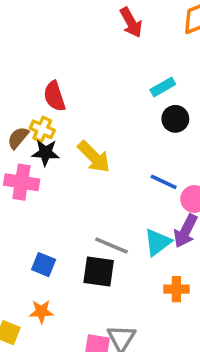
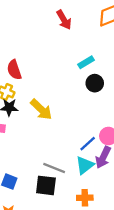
blue line: (164, 182) -> (88, 144), moved, turned -66
orange cross: (176, 289) -> (85, 198), moved

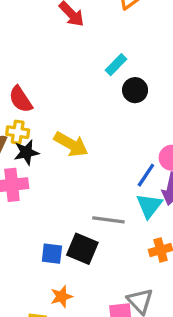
black square: (46, 185) -> (82, 249), moved, turned 30

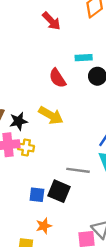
cyan rectangle: (116, 65) -> (84, 58), turned 42
red semicircle: (21, 99) -> (58, 78), moved
yellow cross: (18, 132) -> (26, 148), moved

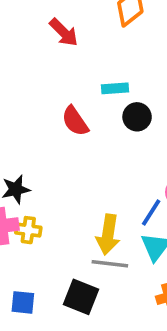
yellow arrow: (51, 115) -> (108, 235), moved, turned 70
blue square: (37, 195) -> (23, 302), moved

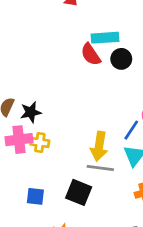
cyan rectangle: (115, 88) -> (105, 38), size x1.4
red semicircle: (75, 121) -> (91, 54), moved

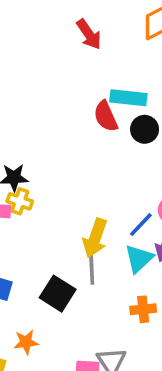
yellow cross: (40, 143) -> (20, 201), moved
gray line: (100, 168) -> (92, 267), turned 70

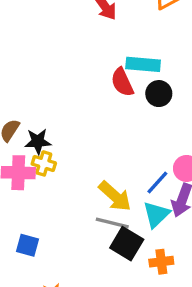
yellow arrow: (95, 238) -> (115, 196), turned -66
gray line: (92, 267) -> (112, 223), turned -72
black square: (58, 294) -> (127, 244), moved

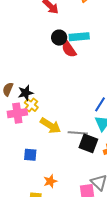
black circle: (159, 94) -> (59, 38), moved
yellow cross: (44, 163) -> (31, 105), turned 32
yellow arrow: (115, 196) -> (50, 126), moved

